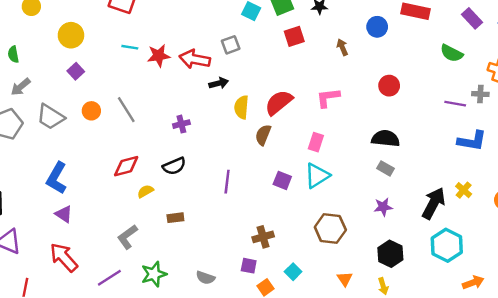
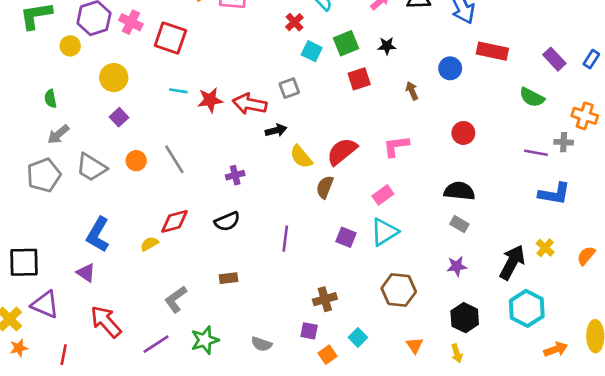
yellow semicircle: (241, 107) -> (301, 157), turned -45
pink rectangle: (316, 142) -> (383, 195), turned 36
yellow semicircle: (145, 191) -> (149, 244), moved
purple triangle: (64, 214) -> (86, 273), moved

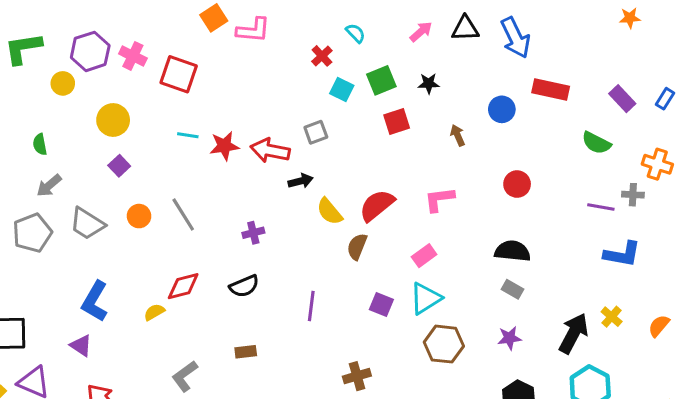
brown hexagon: (399, 290) -> (444, 344), moved

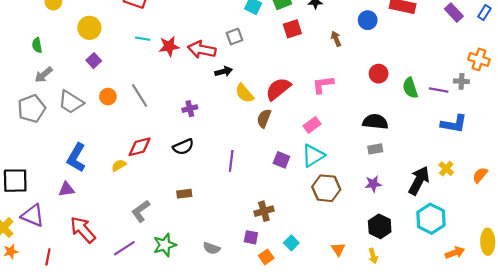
green semicircle: (596, 143) -> (410, 88), moved, turned 45
gray rectangle: (512, 289) -> (375, 149), turned -40
purple triangle: (81, 346) -> (66, 189), turned -42

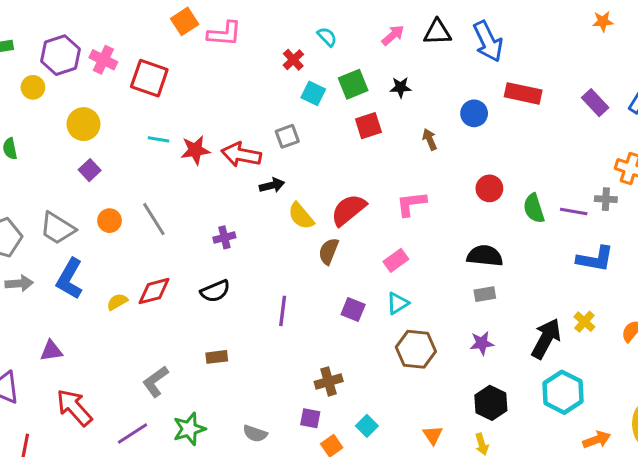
gray arrow: (44, 75) -> (19, 283), moved, turned -144
cyan triangle: (313, 155) -> (398, 303), size x0.7
blue L-shape: (76, 158) -> (70, 279), moved
yellow semicircle: (119, 165) -> (117, 302), moved

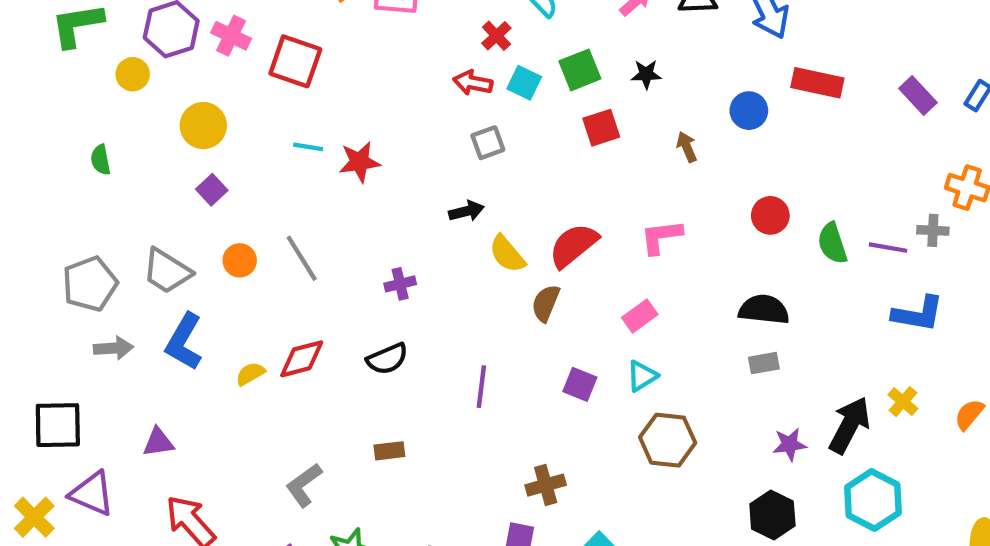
red arrow: (241, 155) -> (473, 83), moved, size x0.7
purple star: (482, 343) -> (790, 444), moved

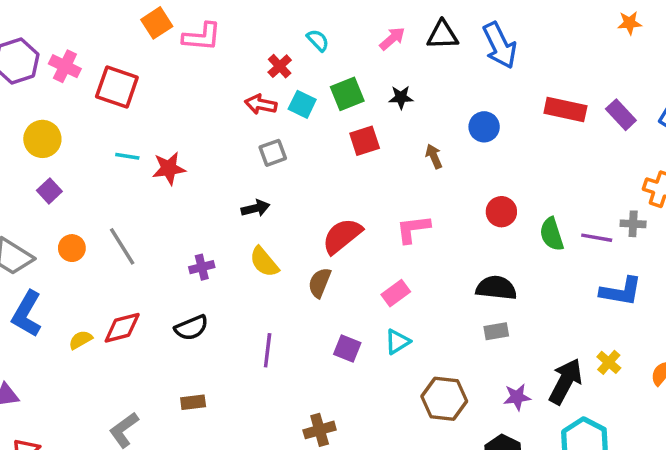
red rectangle: (817, 83) -> (565, 110), moved
yellow semicircle: (507, 254) -> (264, 262), moved
brown hexagon: (668, 440) -> (444, 399), moved

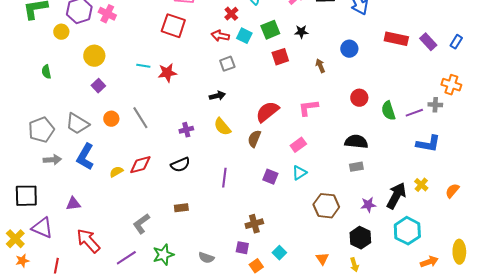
red square: (117, 87) -> (173, 26), moved
purple line: (597, 238) -> (414, 113), turned -30

